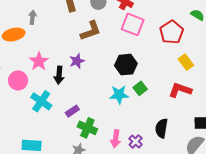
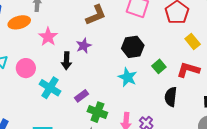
pink star: (39, 61) -> (48, 37), moved
green square: (140, 88) -> (159, 66), moved
cyan star: (119, 95) -> (128, 77), turned 30
black semicircle: (161, 128) -> (171, 97), moved

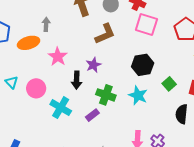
green cross: (97, 112) -> (106, 95), moved

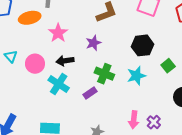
black arrow: (77, 80) -> (65, 61), moved, turned 78
cyan star: (138, 95) -> (136, 76), turned 30

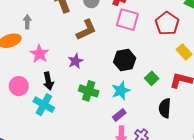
black arrow: (65, 61) -> (48, 81), turned -90
purple rectangle: (90, 93) -> (119, 115), moved

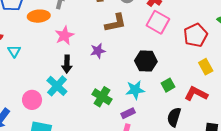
pink circle: (19, 86) -> (32, 100), moved
green cross: (89, 91) -> (102, 97), moved

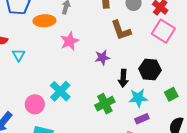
brown L-shape: (115, 23) -> (121, 30), turned 80
black arrow: (67, 64) -> (123, 78), moved
green cross: (102, 97) -> (105, 104), turned 30
purple rectangle: (128, 113) -> (142, 119), moved

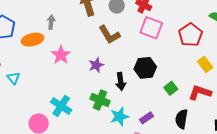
cyan star: (138, 98) -> (119, 117), moved
green cross: (105, 104) -> (100, 100), moved, turned -30

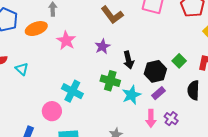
black hexagon: (145, 68) -> (155, 71), moved

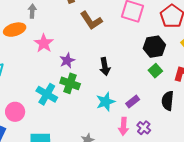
purple star: (102, 46) -> (67, 61), moved
black hexagon: (155, 71) -> (154, 47), moved
green cross: (110, 81) -> (70, 83), moved
pink circle: (52, 111) -> (15, 112), moved

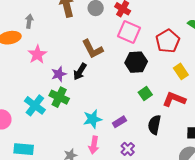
brown L-shape: (91, 21) -> (92, 49), moved
black hexagon: (154, 47) -> (136, 62), moved
black arrow: (105, 67) -> (80, 72), moved, turned 36
pink arrow: (124, 126) -> (94, 145), moved

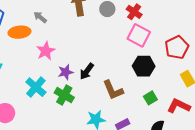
gray arrow: (29, 21) -> (40, 17), turned -64
brown L-shape: (92, 49) -> (113, 90), moved
cyan cross: (35, 105) -> (36, 87), moved

